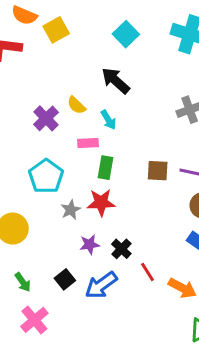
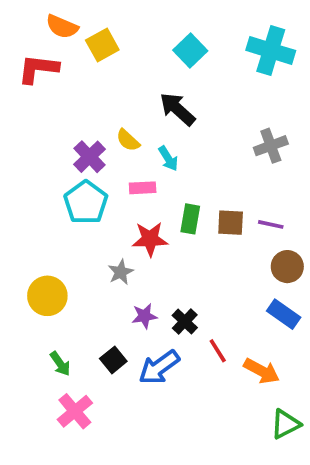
green rectangle: (105, 168) -> (190, 219), moved
cyan pentagon: (46, 176) -> (86, 202), moved
red star: (101, 202) -> (150, 239), moved

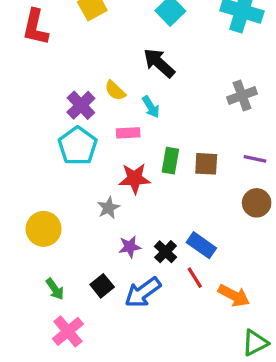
red L-shape: (38, 69) -> (35, 27), turned -84
purple line: (271, 224) -> (255, 159), moved
blue rectangle: (284, 314) -> (201, 245), moved

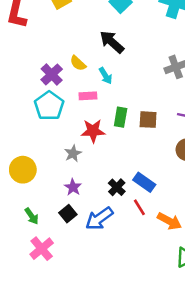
purple star: (130, 247) -> (73, 187), moved, turned -30

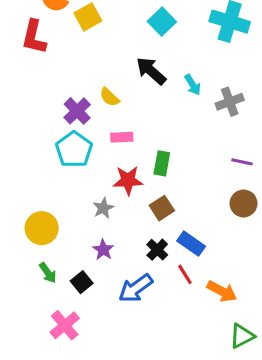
cyan arrow: (106, 76) -> (193, 85), moved
brown square: (148, 120) -> (162, 208), moved, turned -36
black square: (68, 214) -> (82, 282), moved
green arrow: (32, 216) -> (48, 273), moved

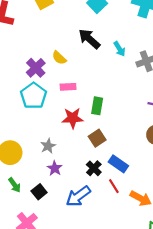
gray star: (103, 208) -> (48, 146), moved

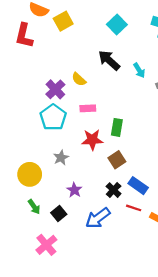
gray star: (48, 146) -> (61, 158), moved
red line: (114, 186) -> (134, 208), turned -40

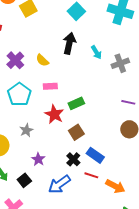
black arrow: (109, 60) -> (69, 43), turned 60
purple cross: (55, 89) -> (15, 60), moved
green rectangle: (117, 127) -> (76, 103), turned 56
red star: (92, 140) -> (54, 114), turned 30

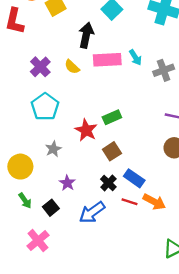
black arrow: (69, 43) -> (86, 35), moved
pink rectangle: (50, 86) -> (107, 60), moved, size x1.6
orange arrow: (115, 186) -> (154, 202), moved

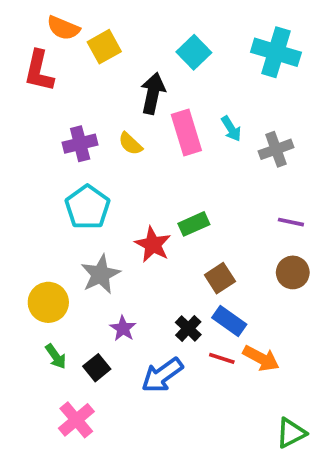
pink rectangle: (107, 60) -> (186, 132), turned 76
purple cross: (40, 67) -> (80, 144), turned 30
gray star: (53, 149) -> (101, 274), size x1.5
brown square: (112, 151) -> (220, 278), moved

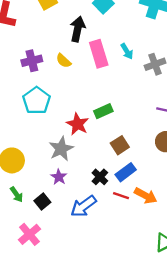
gray star: (101, 274) -> (61, 149), moved
blue rectangle: (229, 321) -> (126, 172), turned -72

